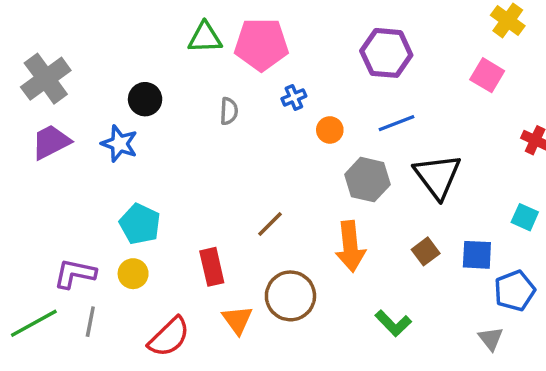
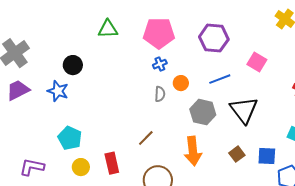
pink pentagon: (261, 44) -> (159, 33), moved
pink square: (487, 75) -> (257, 62), moved
gray semicircle: (229, 111) -> (160, 94), moved
yellow circle: (133, 274) -> (81, 167), moved

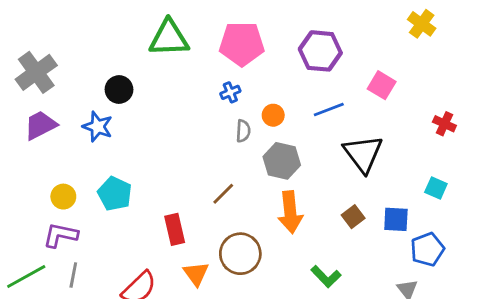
green triangle: (108, 29) -> (169, 38), size x1.4
blue cross: (160, 64) -> (230, 92), moved
gray hexagon: (203, 112) -> (282, 161), moved
yellow circle: (81, 167) -> (63, 197), moved

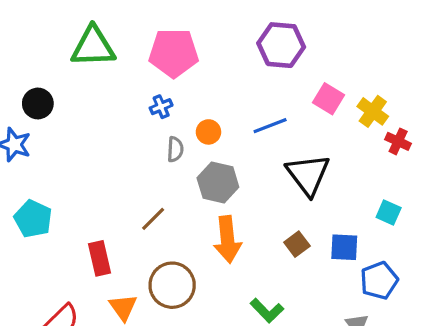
yellow cross: (422, 24) -> (373, 111), moved
purple hexagon: (320, 51) -> (281, 45), moved

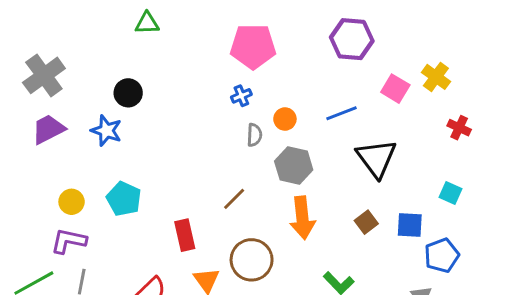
green triangle: (93, 47) -> (147, 23), moved, size x0.6
yellow cross: (373, 111) -> (436, 77), moved

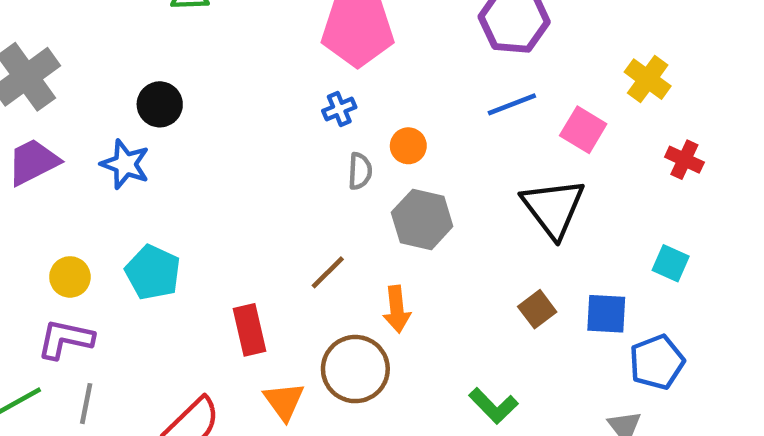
pink square: (395, 89) -> (583, 130), moved
blue line: (342, 113) -> (512, 104), moved
orange arrow: (302, 218) -> (397, 309), moved, size x0.7

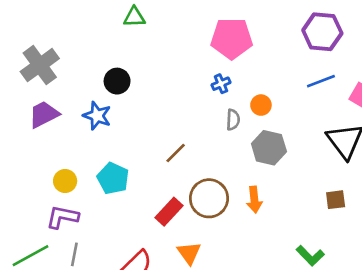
brown line: (328, 272) -> (176, 153), moved
brown square: (537, 309) -> (336, 200), turned 30
red rectangle: (249, 330) -> (169, 212), turned 56
brown circle: (355, 369) -> (209, 198), moved

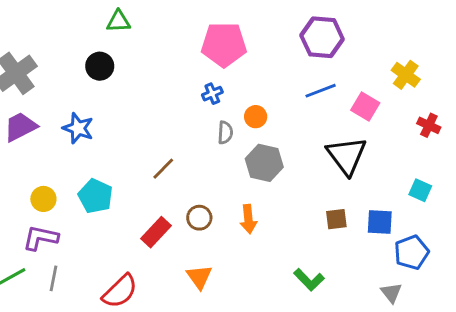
black circle: (117, 81) -> (100, 66), moved
brown circle: (209, 198) -> (199, 218), size x0.6
orange triangle: (189, 253) -> (199, 277), moved

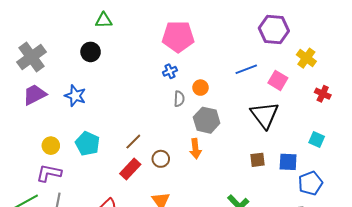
purple hexagon: (322, 37) -> (274, 30), moved
brown line: (163, 169) -> (133, 142), moved
orange arrow: (248, 219) -> (195, 149), moved

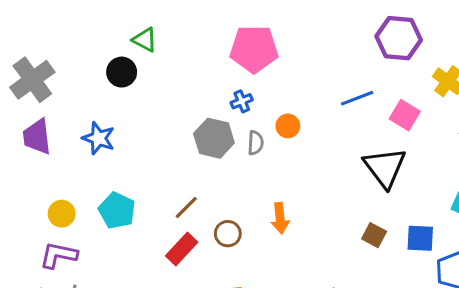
green triangle: (104, 20) -> (145, 40), moved, turned 30
purple trapezoid: (35, 95) -> (37, 137), turned -70
gray hexagon: (207, 120) -> (214, 138), moved
brown square: (258, 160) -> (374, 235), turned 35

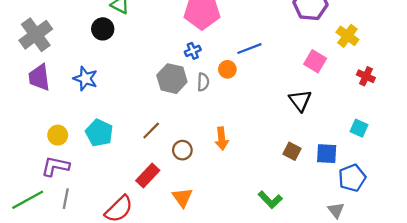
blue line: (357, 98) -> (249, 49), moved
black triangle: (385, 167) -> (300, 100), size x0.7
red rectangle: (182, 249) -> (148, 176), moved

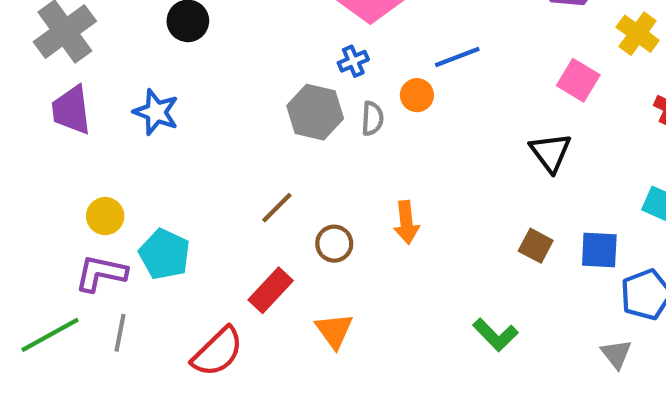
cyan pentagon: (99, 133) -> (165, 254), moved

